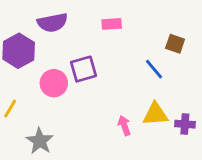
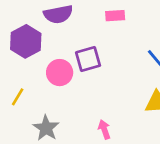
pink arrow: (124, 125) -> (104, 129), moved

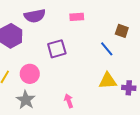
pink circle: (60, 73) -> (30, 74), moved

